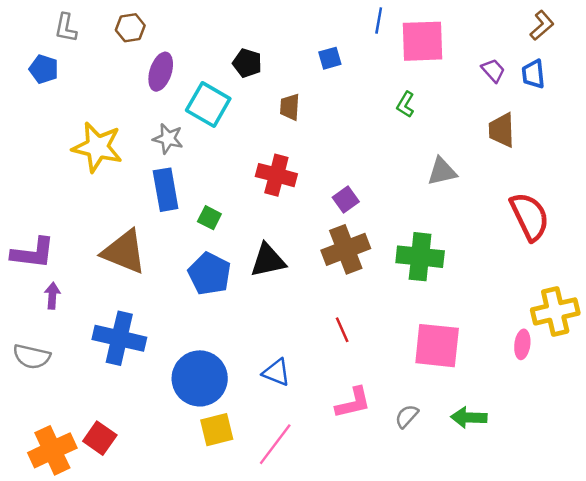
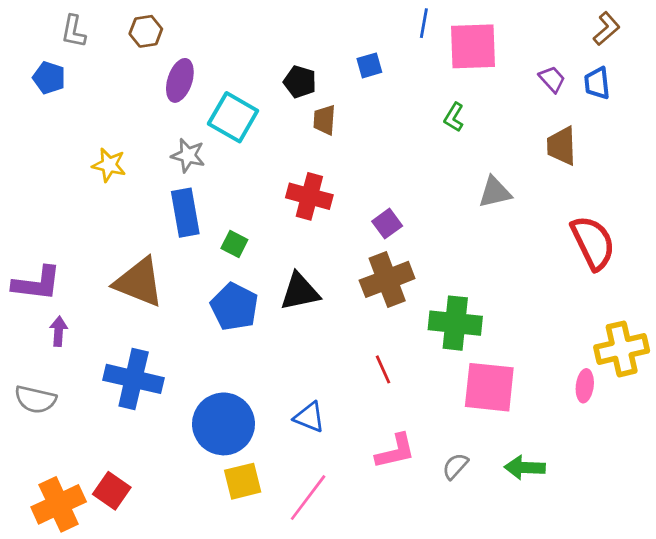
black pentagon: (247, 63) -> (300, 82), moved
yellow star: (97, 147) -> (109, 165), size x0.6
green cross: (420, 257) -> (455, 323), moved

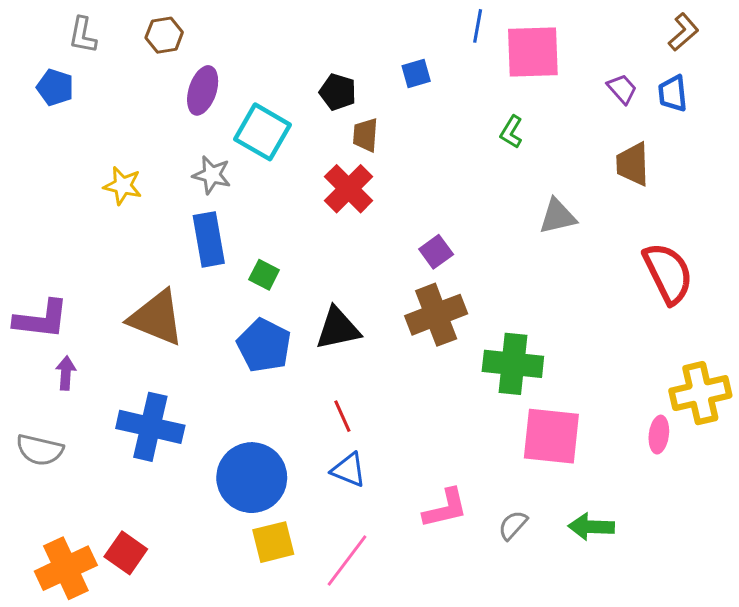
red cross: (309, 196) -> (349, 189), moved, turned 30
red line: (383, 369) -> (342, 416), moved

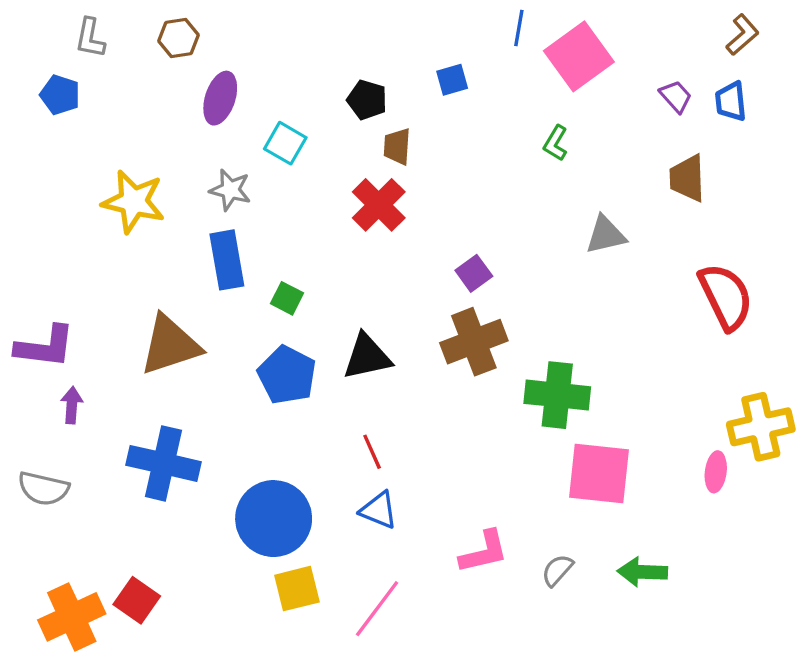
pink square: (533, 52) -> (579, 56), turned -34
cyan square: (262, 132) -> (285, 143), size x0.7
yellow star: (123, 186) -> (133, 202), size x1.5
brown triangle: (156, 318) -> (170, 345), turned -40

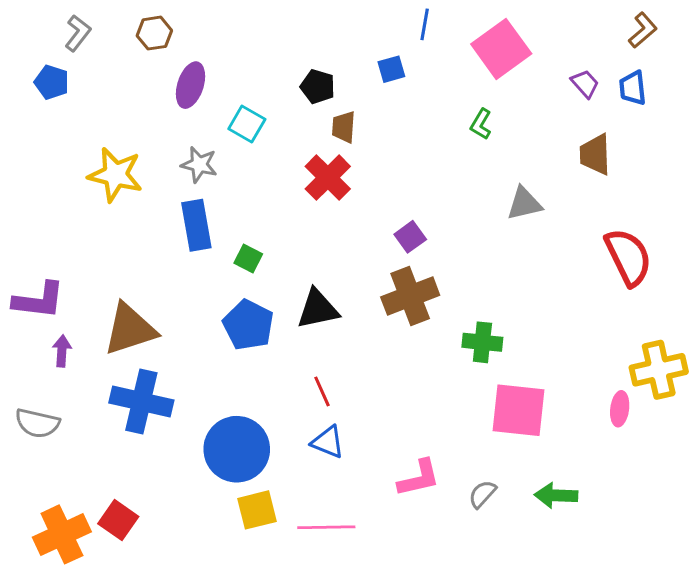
blue line: (519, 28) -> (425, 24), moved
gray L-shape: (90, 38) -> (78, 33), turned -153
brown triangle: (170, 345) -> (130, 329), moved
green cross: (557, 395) -> (482, 342), size x0.7
pink line: (377, 609) -> (326, 527), turned 52

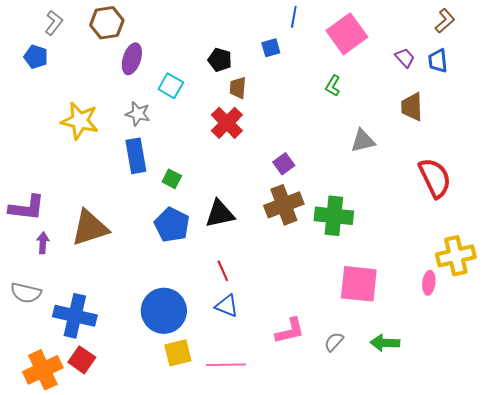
brown hexagon: (154, 33) -> (107, 23), size x1.4
green cross: (482, 342) -> (334, 216), moved, size x1.4
blue cross: (141, 402) -> (75, 316), moved

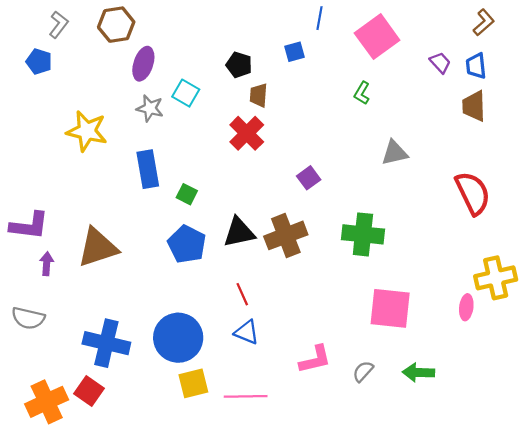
brown trapezoid: (412, 107) -> (474, 106), moved
gray star: (138, 114) -> (150, 108), moved
brown cross: (284, 205) -> (286, 235), moved
blue cross: (75, 316) -> (106, 343), moved

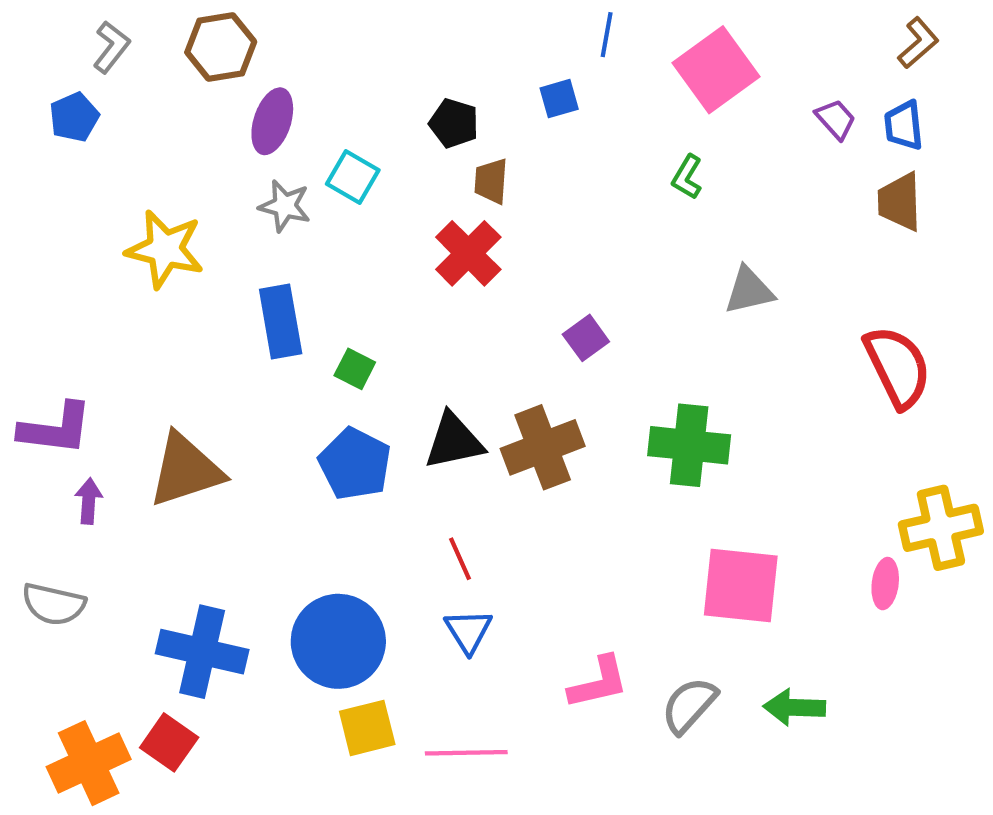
blue pentagon: (39, 62) -> (74, 117), turned 30
blue triangle: (247, 332) -> (468, 631), turned 36
gray semicircle: (363, 371) -> (689, 705), size x1.4

